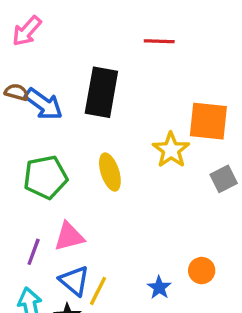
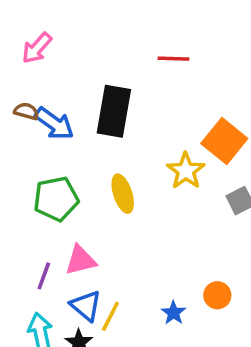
orange square: (208, 121) -> (224, 141), turned 33

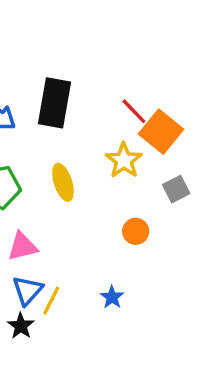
red line: (174, 59) -> (134, 111), moved, turned 44
orange circle: (217, 295) -> (136, 231), moved
blue triangle: (86, 306) -> (28, 290), turned 32

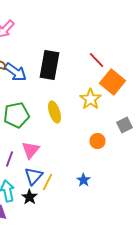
red line: (134, 111) -> (96, 60), moved
gray square: (176, 189) -> (124, 125), moved
pink triangle: (22, 247) -> (30, 150), turned -36

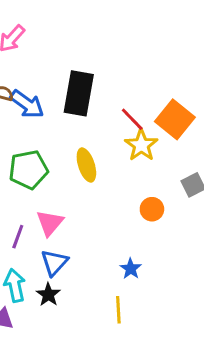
red line: (96, 60) -> (132, 119), moved
yellow line: (48, 182) -> (118, 310), moved, turned -30

